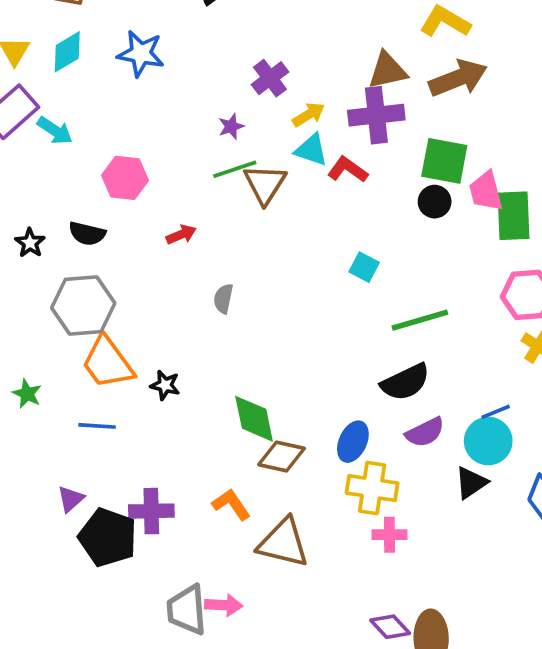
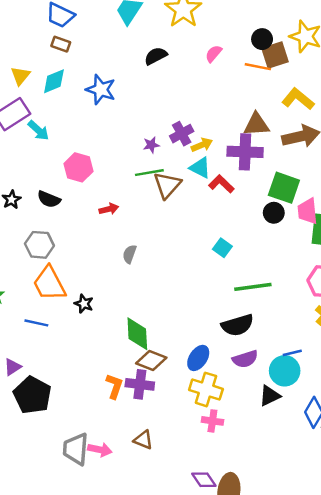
purple cross: (270, 78) -> (182, 134), moved
gray hexagon: (83, 306) -> (39, 245), size x0.7
orange L-shape: (231, 504) -> (114, 386), turned 45
purple cross: (151, 511) -> (140, 384), moved
brown triangle: (283, 543) -> (143, 440), moved, size x0.6

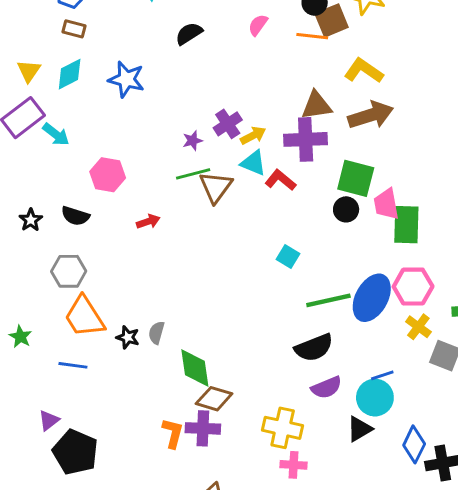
gray semicircle: (130, 254) -> (156, 333), moved
blue ellipse: (198, 358) -> (372, 298), moved, size x1.5

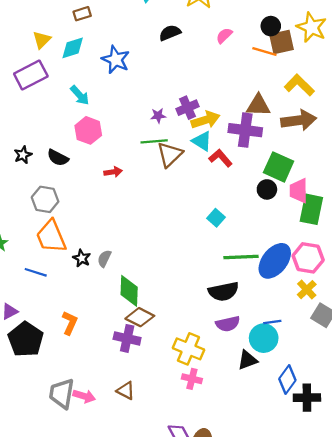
brown rectangle: (74, 29) -> (82, 14), turned -42
cyan arrow: (56, 134) -> (80, 95), moved
yellow arrow: (253, 135) -> (205, 120), size x1.4
orange L-shape: (173, 433) -> (70, 323), moved

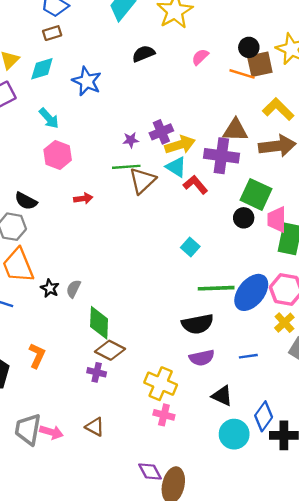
black semicircle: (58, 158) -> (26, 201), moved
purple cross: (127, 338) -> (97, 372), size x0.7
cyan circle: (264, 338) -> (234, 434), moved
black triangle: (247, 360) -> (222, 396), turned 45

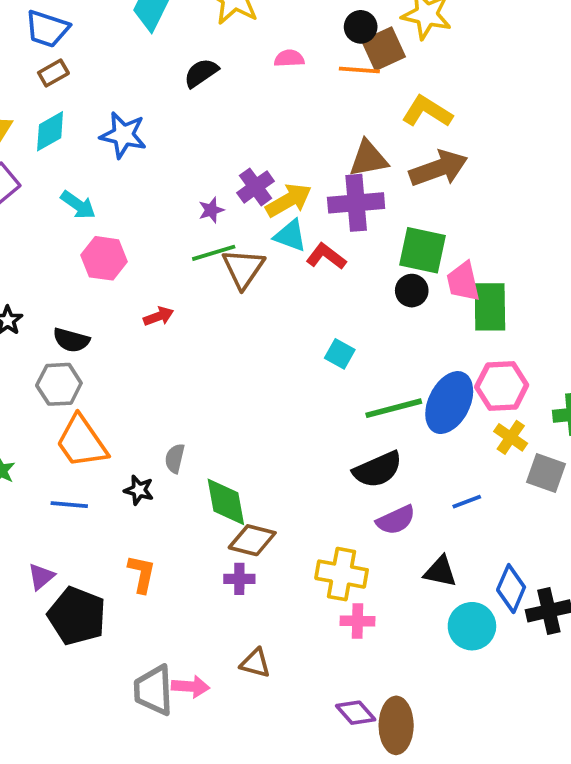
pink semicircle: (200, 57) -> (289, 58), turned 54
black star: (50, 288) -> (139, 490), moved

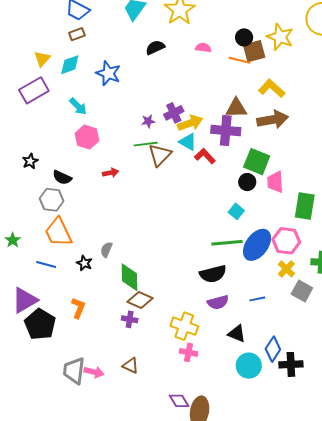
green rectangle: (490, 307) -> (305, 206), moved
cyan square: (340, 354) -> (236, 211), moved
purple triangle: (41, 577) -> (25, 300), size x1.8

